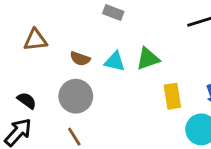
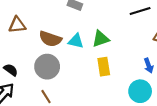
brown semicircle: (80, 59) -> (50, 39), size x1.5
yellow rectangle: (172, 96) -> (104, 67), moved

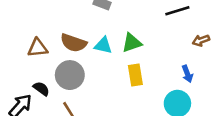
brown triangle: (17, 25) -> (38, 48), moved
black semicircle: (11, 70) -> (41, 89), moved

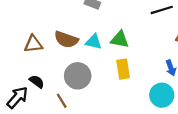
green triangle: (132, 43) -> (120, 39), turned 30
gray circle: (70, 75) -> (78, 76), moved

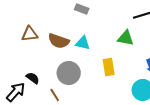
green triangle: (120, 39) -> (126, 38), moved
brown triangle: (33, 44) -> (30, 34), moved

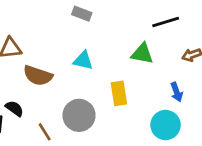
brown semicircle: (59, 41) -> (38, 76), moved
gray circle: (69, 73) -> (79, 115), moved

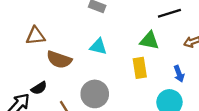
yellow rectangle: (119, 93) -> (140, 68), moved
black semicircle: (14, 109) -> (39, 88), turned 112

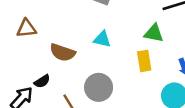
brown triangle: (35, 36) -> (26, 28), moved

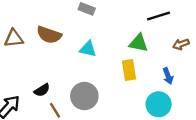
brown semicircle: (62, 52) -> (49, 35), moved
black semicircle: (42, 81) -> (42, 90), moved

